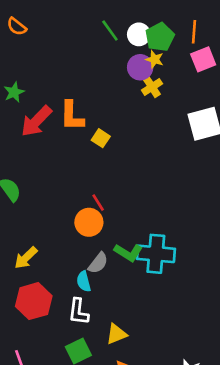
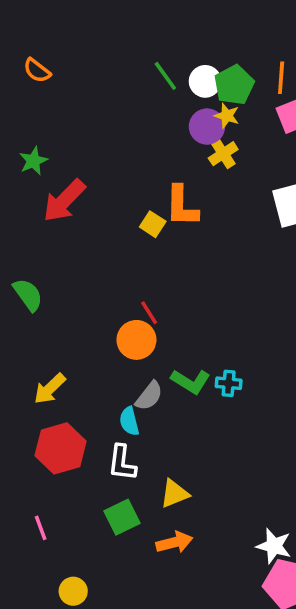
orange L-shape: (72, 116) -> (182, 206), moved
cyan cross: (156, 254) -> (229, 383), size x0.5

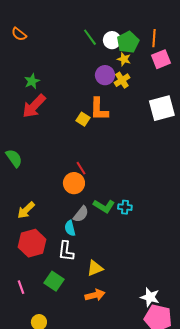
purple circle: (207, 127) -> (105, 75), moved
green star: (33, 161) -> (32, 81), moved
green square: (122, 517) -> (54, 281), moved, turned -30

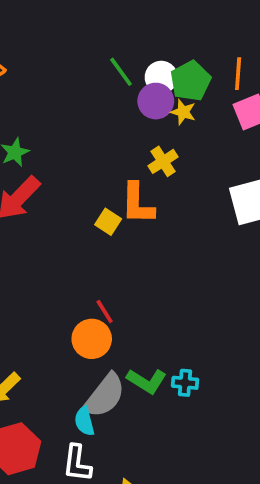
purple circle: (105, 75) -> (156, 101), moved
yellow cross: (122, 80) -> (163, 161), moved
gray semicircle: (81, 214) -> (105, 396), size x1.5

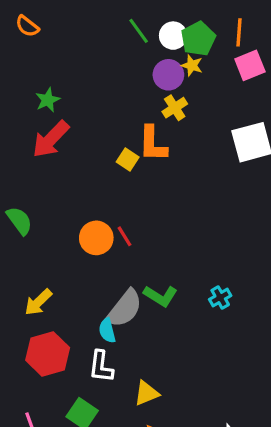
purple circle: (156, 101) -> (168, 75), moved
orange circle: (92, 339) -> (96, 238), moved
cyan cross: (185, 383) -> (220, 298), moved, turned -35

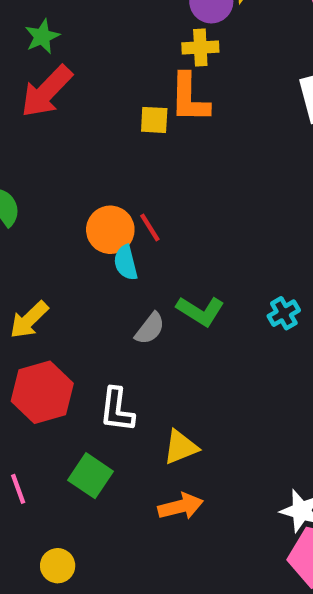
yellow cross: (175, 108) -> (200, 47), moved, turned 30
yellow square: (128, 159) -> (154, 120), turned -30
gray semicircle: (124, 308) -> (150, 329), size x0.6
cyan semicircle: (107, 330) -> (126, 263), moved

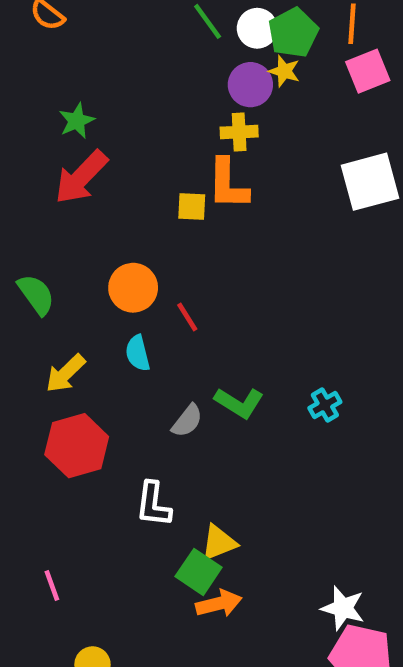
orange circle: (110, 230) -> (133, 288), moved
cyan semicircle: (126, 263) -> (138, 353), moved
yellow arrow: (29, 320) -> (65, 373), moved
red hexagon: (42, 392) -> (77, 446), moved
green square: (91, 476) -> (199, 572), moved

